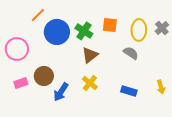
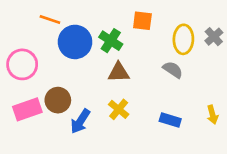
orange line: (38, 15) -> (50, 19), turned 63
orange square: (110, 25) -> (142, 21), moved
brown triangle: (90, 55) -> (119, 72), turned 36
pink rectangle: (21, 83) -> (27, 109), size x1.5

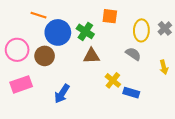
brown circle: (58, 100) -> (45, 56), moved
yellow cross: (119, 109) -> (113, 80), moved
yellow arrow: (212, 115) -> (164, 67), moved

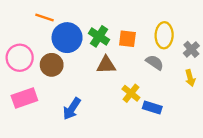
orange square: (110, 16) -> (127, 39), moved
gray cross: (165, 28) -> (191, 49), moved

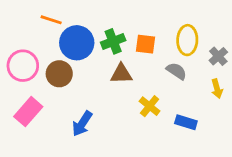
green cross: (99, 36) -> (113, 41), turned 36
pink rectangle: (24, 98) -> (28, 112), turned -30
blue rectangle: (152, 107) -> (186, 122), moved

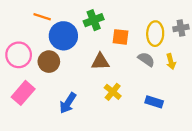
green cross: (113, 41) -> (94, 20), moved
gray cross: (218, 56) -> (181, 28), moved, turned 32
yellow arrow: (217, 89) -> (171, 62), moved
yellow cross: (150, 106) -> (113, 92), moved

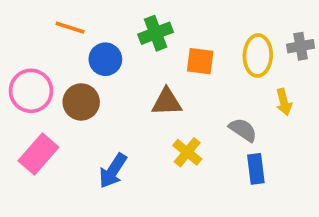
blue circle: (63, 36) -> (105, 59), size x0.7
gray semicircle: (146, 59) -> (243, 130), moved
blue rectangle: (154, 102) -> (256, 169), turned 66

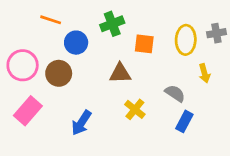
blue rectangle: (256, 169) -> (184, 121), turned 35

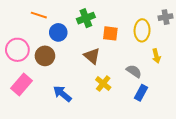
gray cross: (216, 33) -> (166, 17), moved
brown triangle: (120, 73) -> (92, 56), turned 42
blue arrow: (81, 123) -> (62, 94), turned 96

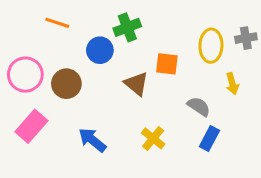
gray cross: (166, 17) -> (246, 38), moved
blue circle: (58, 32) -> (100, 50), moved
orange square: (110, 33) -> (167, 64), moved
yellow cross: (103, 84) -> (153, 138), moved

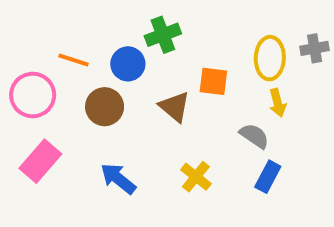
orange line: (57, 23) -> (73, 60), moved
brown circle: (66, 84) -> (105, 107), moved
yellow arrow: (232, 84) -> (278, 103), moved

